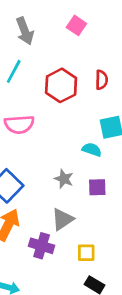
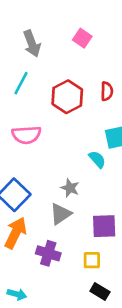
cyan semicircle: (92, 150) -> (97, 159), turned 30
purple square: (97, 187) -> (104, 226), moved, size x1.4
gray triangle: (62, 219) -> (60, 214), moved

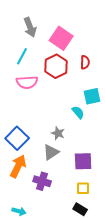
pink square: (82, 38) -> (61, 38), moved, size x1.6
pink semicircle: (26, 135) -> (27, 82), moved
yellow square: (92, 260) -> (83, 188), moved

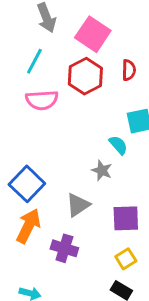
gray star: (58, 133) -> (102, 170), moved
yellow square: (83, 188) -> (126, 259), turned -32

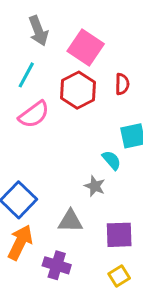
pink semicircle: (42, 100) -> (34, 115), turned -32
gray triangle: (78, 205) -> (70, 221), turned 35

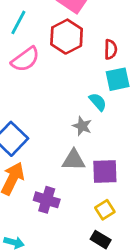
red semicircle: (122, 84) -> (111, 49), moved
gray triangle: (70, 221) -> (74, 160), moved

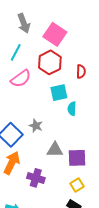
cyan square: (118, 79) -> (59, 93), moved
cyan semicircle: (98, 102) -> (72, 109), turned -136
gray star: (82, 126) -> (36, 126), moved

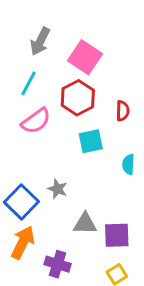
gray arrow: (24, 23) -> (40, 41), turned 48
cyan semicircle: (72, 109) -> (128, 164), moved

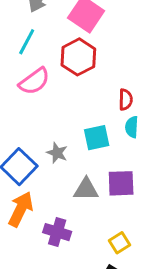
red semicircle: (123, 111) -> (126, 100), moved
cyan square: (91, 141) -> (97, 138), moved
purple square: (117, 235) -> (121, 183), moved

